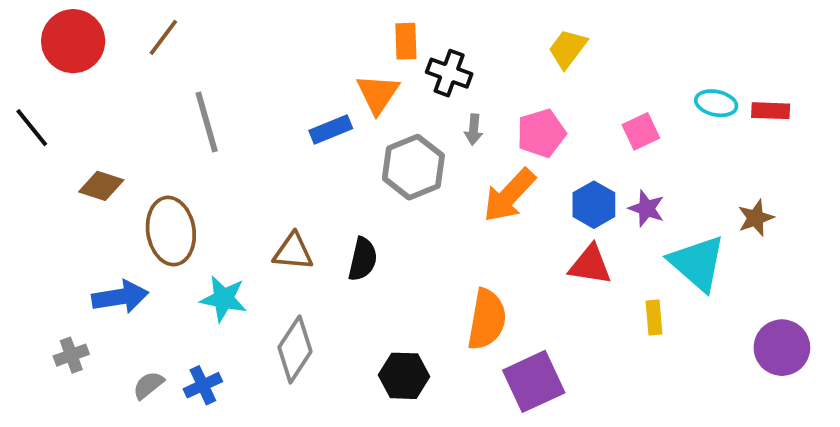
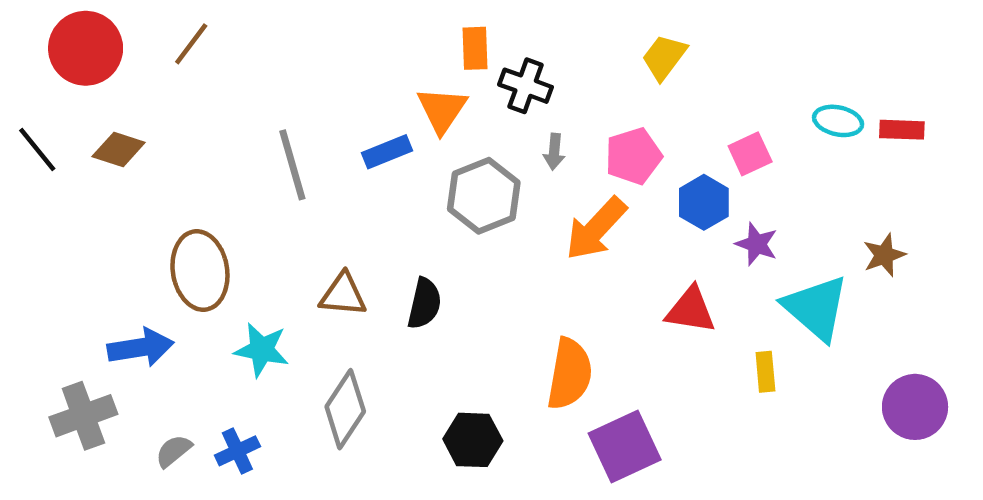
gray line: (207, 122) -> (292, 165), moved
brown diamond: (101, 186) -> (119, 149), moved
blue hexagon: (594, 205) -> (704, 202), moved
gray cross: (71, 355) -> (83, 416), size x1.6

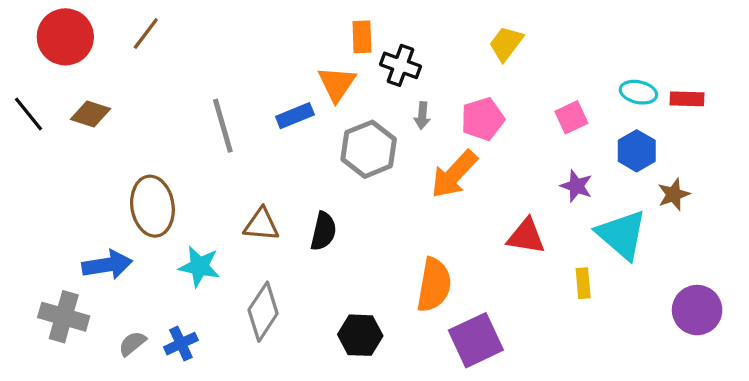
blue hexagon: (704, 202) -> (637, 151), moved
gray cross: (83, 416) -> (64, 317), turned 36

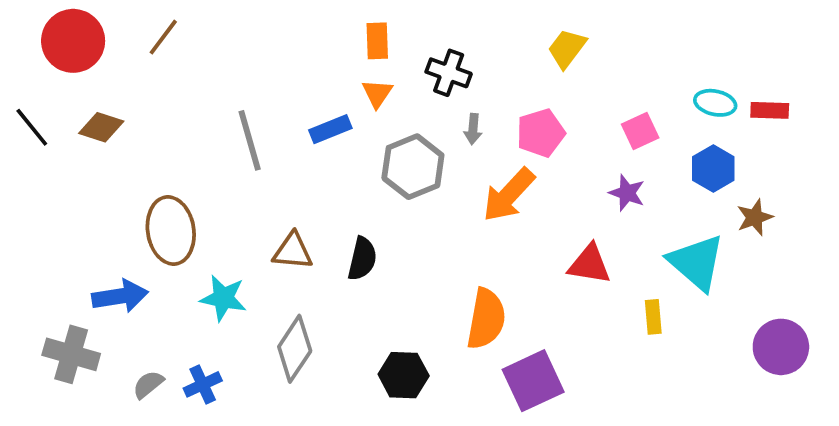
orange rectangle: (362, 37) -> (377, 41), moved
orange triangle: (337, 84) -> (377, 93), size x0.7
purple star: (576, 186) -> (627, 193), moved

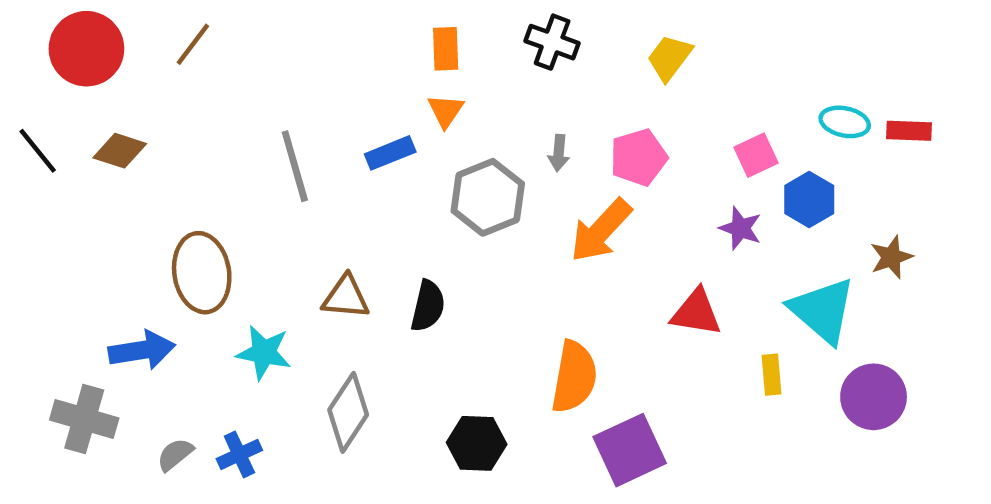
black cross: (449, 73) -> (552, 42), moved
blue hexagon: (713, 169) -> (809, 199), moved
purple circle: (781, 347) -> (874, 397), moved

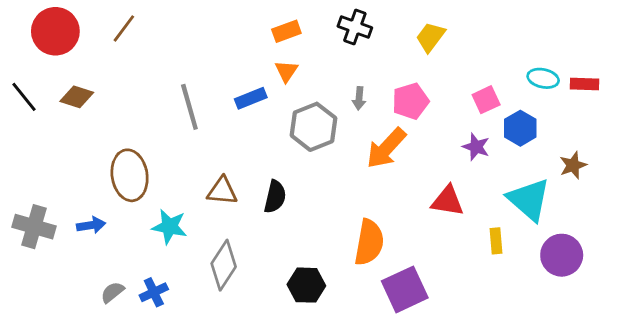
orange rectangle: (446, 49) -> (286, 31), turned 72
blue arrow: (142, 350) -> (91, 225), size x0.7
gray cross: (84, 419) -> (34, 227), moved

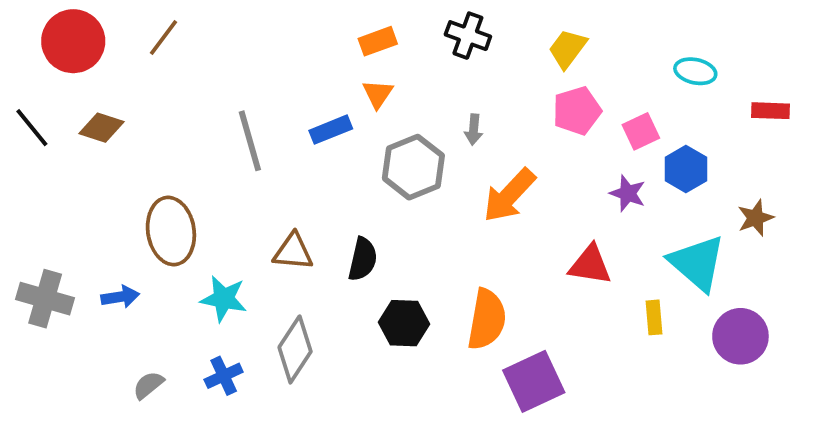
cyan ellipse: (543, 78) -> (695, 71), moved
pink pentagon: (410, 101) -> (577, 111), moved
black hexagon: (306, 285) -> (404, 323), moved
blue cross: (154, 292) -> (224, 376), moved

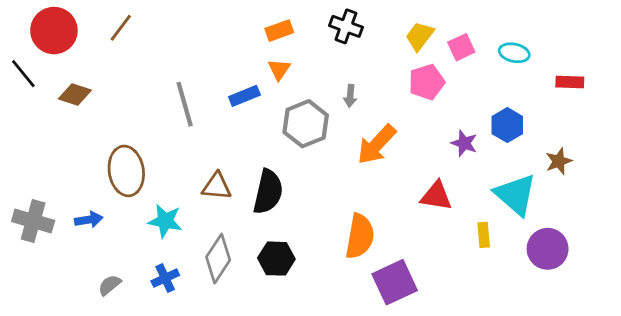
black line: (32, 128) -> (23, 74), moved
pink square: (641, 131) -> (461, 47), moved
black semicircle: (363, 259) -> (268, 192), size x1.4
black hexagon: (404, 323) -> (276, 259), moved

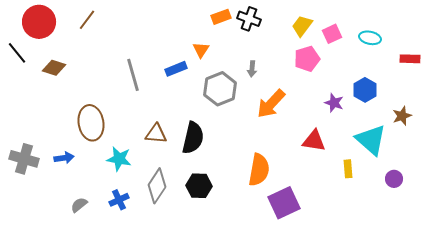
orange rectangle: (279, 31) -> (221, 17), moved
purple circle: (548, 249) -> (394, 179), size x0.6

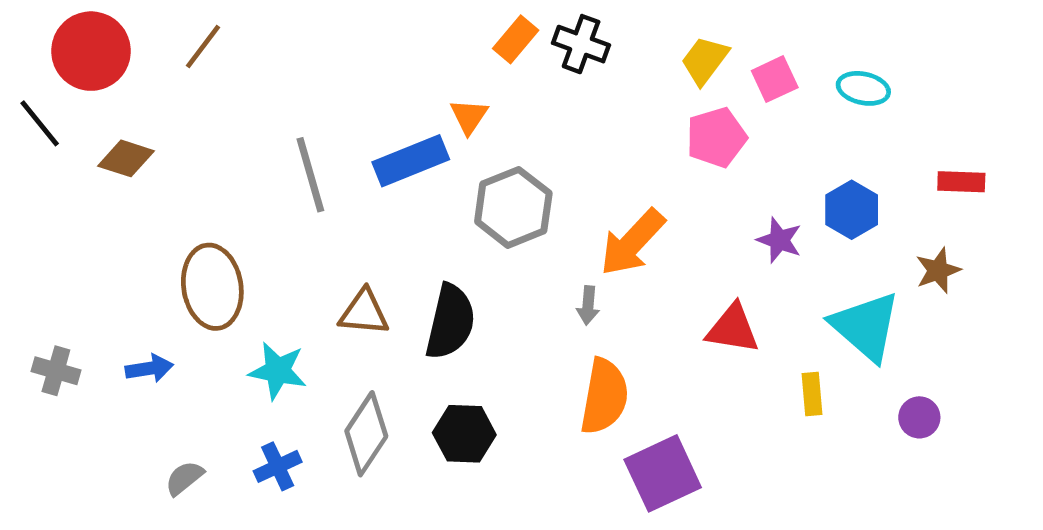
orange rectangle: (221, 17) -> (516, 39), turned -30
red rectangle: (410, 59) -> (961, 182), moved
blue rectangle: (176, 69) -> (411, 161), size x1.4
gray arrow: (252, 69) -> (588, 305), moved
gray cross: (24, 159) -> (56, 371), size x0.7

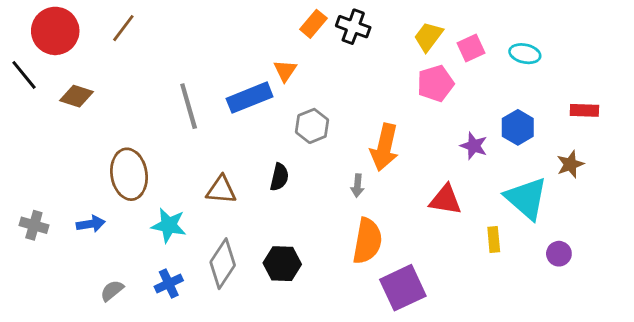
gray hexagon: (513, 207) -> (312, 126), size x0.7
orange arrow: (632, 242) -> (384, 147), turned -30
black semicircle: (450, 322) -> (279, 177), moved, size x0.6

